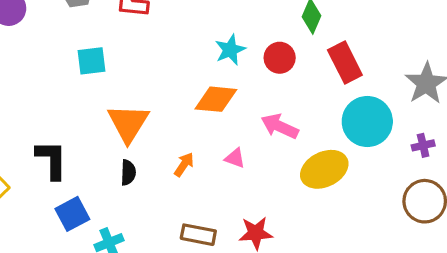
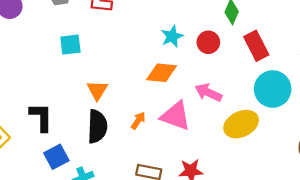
orange triangle: (128, 123) -> (97, 90), size x0.7
pink triangle: (235, 158) -> (176, 116), size x2.0
black semicircle: (128, 173) -> (97, 126), size x1.8

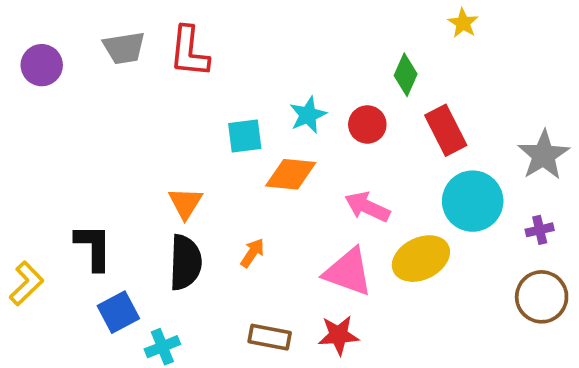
cyan square: (70, 45) -> (245, 136), moved
pink triangle: (176, 116) -> (348, 272), moved

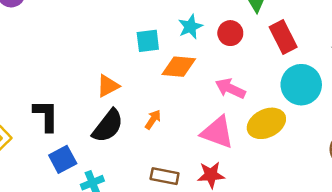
orange triangle: (185, 203) -> (108, 86), turned 30
black semicircle: (185, 262) -> (108, 126), turned 36

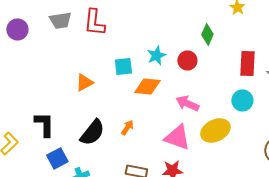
red rectangle: (283, 37) -> (247, 63), moved, turned 30
cyan circle: (301, 85) -> (242, 100), size x0.7
orange triangle: (108, 86) -> (84, 82), moved

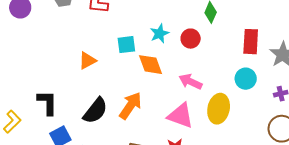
orange diamond: (147, 86) -> (150, 65), turned 64
orange arrow: (127, 127) -> (130, 106), size x1.8
yellow ellipse: (215, 130) -> (219, 109), turned -52

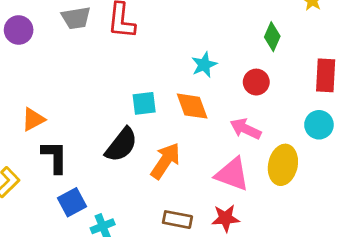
red circle: (191, 39) -> (256, 82), moved
cyan square: (126, 45) -> (144, 103), moved
orange triangle: (87, 61) -> (33, 119), moved
black semicircle: (95, 111) -> (121, 145), moved

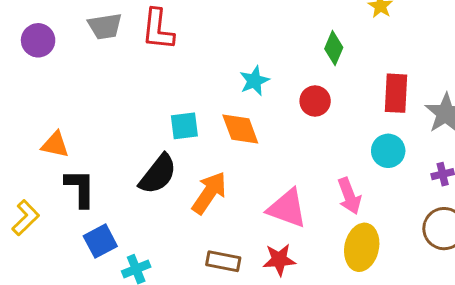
orange triangle: (33, 119) -> (55, 145), turned 40
pink arrow: (246, 129) -> (349, 196), moved, turned -136
yellow ellipse: (283, 165) -> (362, 247), moved

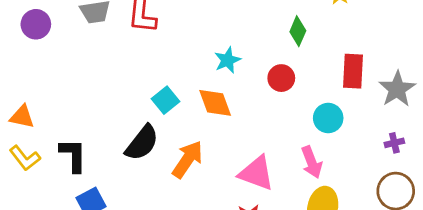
cyan square: (184, 126) -> (165, 100), turned -32
orange triangle: (55, 145) -> (22, 117), moved
cyan circle: (388, 151) -> (328, 118), moved
yellow L-shape: (26, 218) -> (25, 158), moved, turned 96

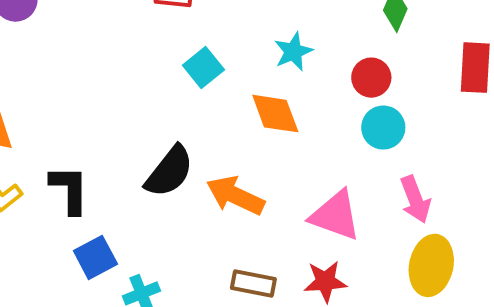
cyan square: (165, 100) -> (203, 68), moved
cyan circle: (328, 118) -> (383, 128), moved
orange arrow: (188, 159) -> (235, 195), turned -99

